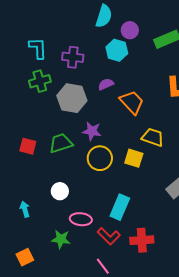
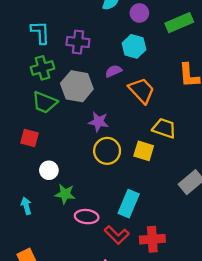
cyan hexagon: (117, 50) -> (134, 46), moved
green trapezoid: (61, 143) -> (45, 102), moved, turned -140
white circle: (60, 191) -> (49, 170), moved
green star: (61, 239) -> (65, 194), moved

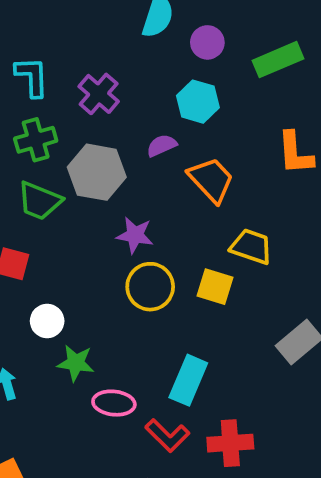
purple cross: (78, 42) -> (99, 94), turned 35

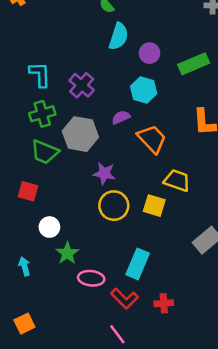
green star: (76, 363) -> (67, 253), turned 30
red cross: (230, 443) -> (164, 303), size x0.7

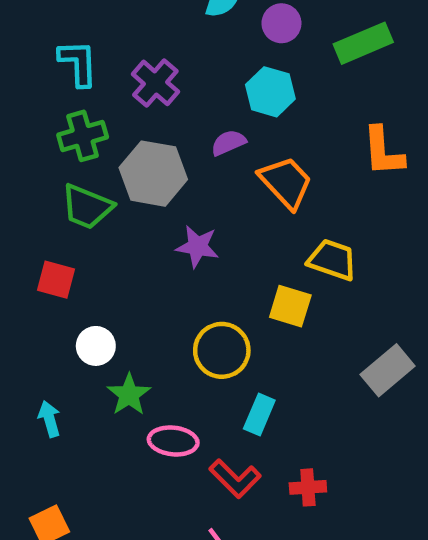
yellow circle: (114, 206) -> (222, 350), moved
cyan rectangle: (138, 264) -> (259, 414), size x0.7

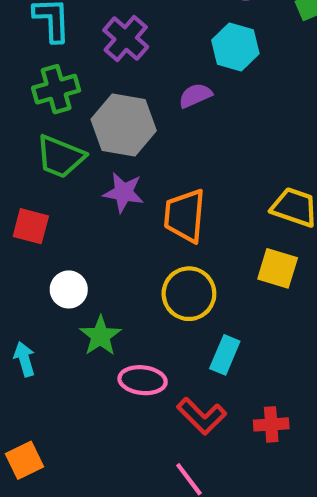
orange trapezoid: (286, 182) -> (185, 216), moved, turned -132
purple star: (197, 246) -> (124, 192), moved
yellow square: (290, 306) -> (278, 268), moved

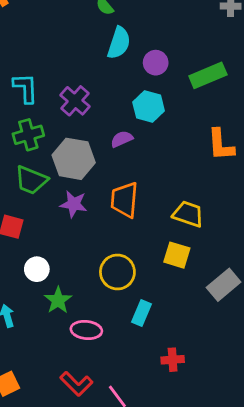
orange trapezoid: (185, 216) -> (125, 200), moved
red L-shape: (202, 416) -> (76, 384), moved

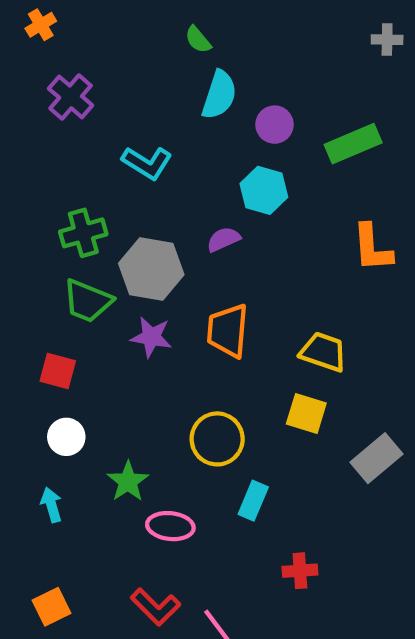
cyan L-shape: (26, 88) -> (147, 163), moved, turned 124
purple cross: (75, 101) -> (71, 97), moved
white circle: (37, 269) -> (66, 437), moved

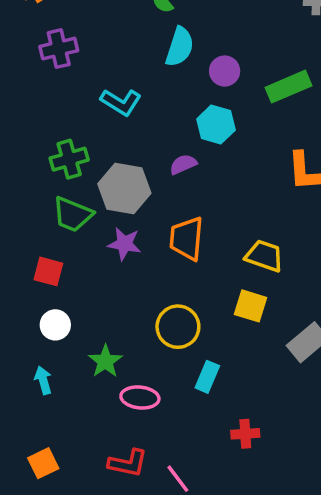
purple cross: (71, 97) -> (59, 49), turned 36
red L-shape: (156, 607) -> (128, 463), turned -33

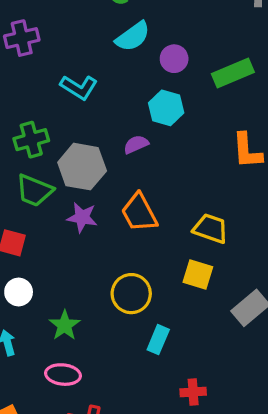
cyan semicircle: (180, 47) -> (133, 36), turned 36
orange trapezoid: (187, 239) -> (139, 213), turned -33
pink ellipse: (140, 397) -> (63, 375), moved

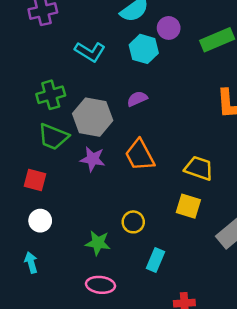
cyan hexagon: (166, 108) -> (144, 49), moved
yellow circle: (131, 294) -> (133, 222), size x0.7
green star: (65, 325) -> (98, 243), moved, turned -30
pink ellipse: (63, 375) -> (100, 285), moved

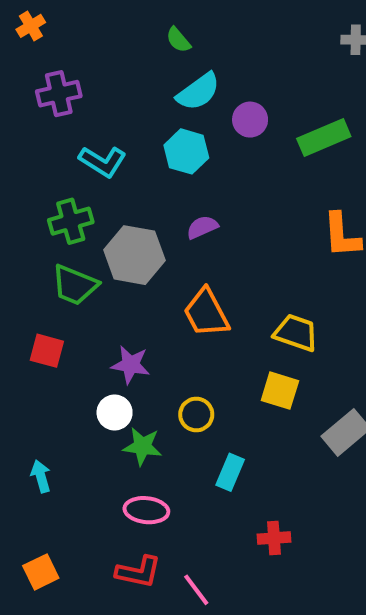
cyan hexagon: (144, 49) -> (186, 151), moved
cyan L-shape: (90, 52) -> (103, 161), moved
purple star: (93, 159) -> (130, 365), moved
white circle: (40, 221) -> (115, 413), moved

